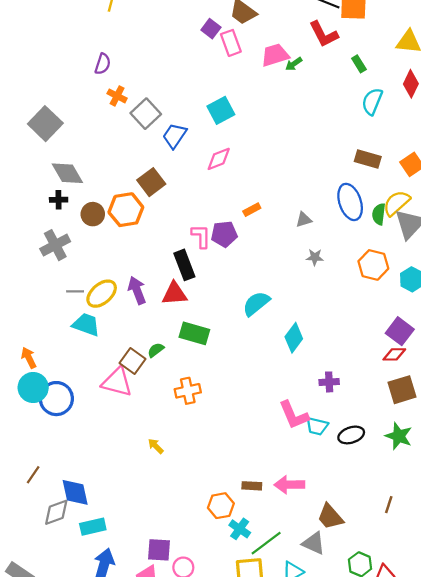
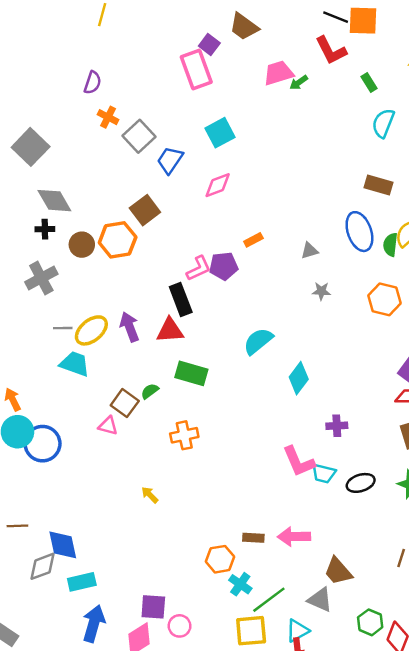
pink rectangle: (231, 43) -> (196, 69), moved, size x1.4
pink L-shape: (201, 236) -> (199, 268), turned 65
pink triangle: (117, 382) -> (108, 426), size x0.6
brown line: (33, 475) -> (17, 526), turned 54

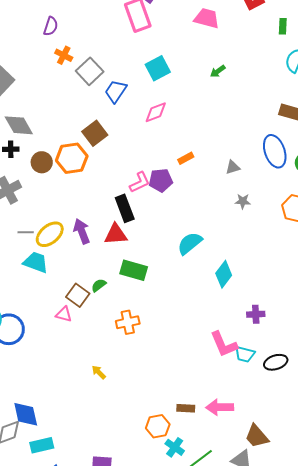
pink trapezoid: (278, 73) -> (207, 18), turned 32
green arrow: (299, 83) -> (218, 71), moved
green rectangle: (369, 83) -> (283, 26), turned 35

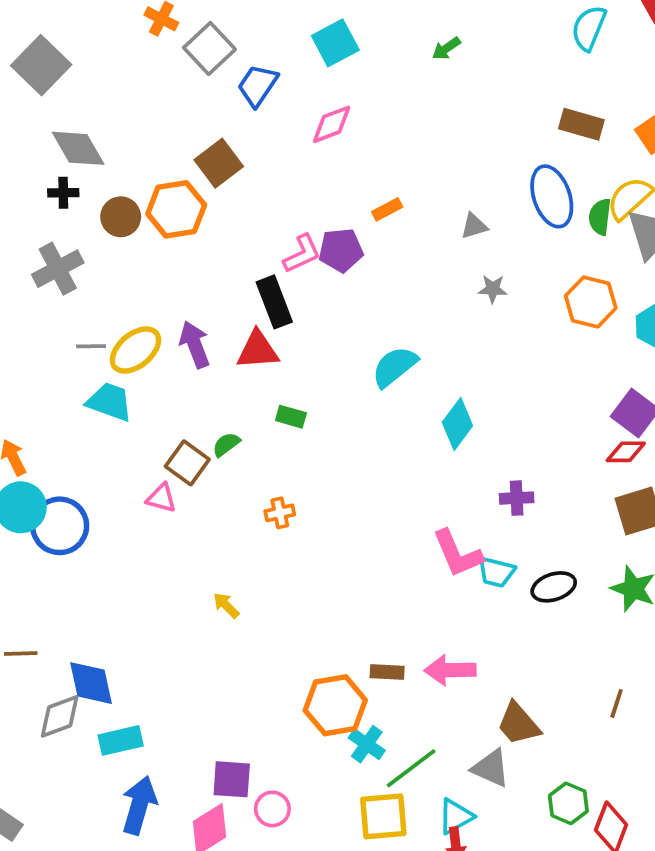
green rectangle: (134, 270) -> (291, 417), size x0.6
orange cross: (128, 322) -> (280, 513), size x0.7
orange hexagon: (158, 426) -> (335, 705), size x1.4

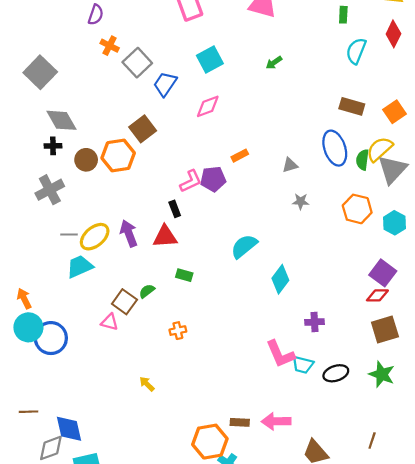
black rectangle: (274, 302) -> (175, 209), size x0.6
cyan trapezoid: (110, 402) -> (80, 267), turned -44

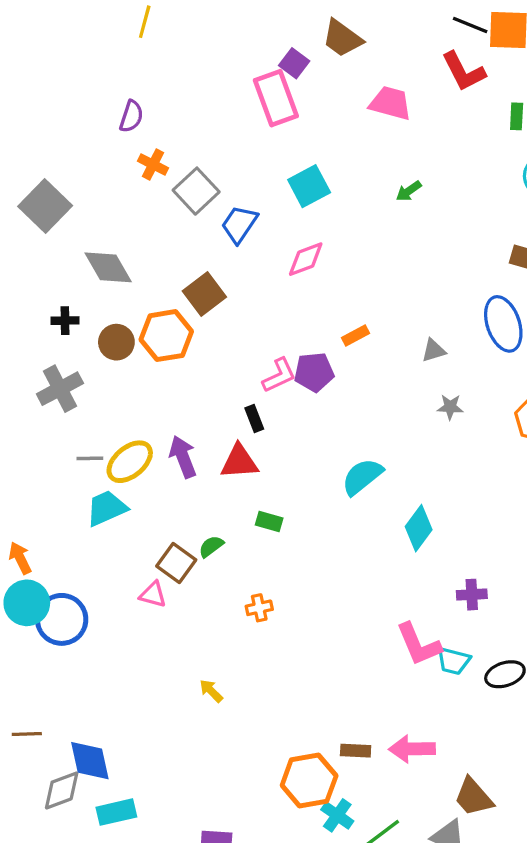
gray diamond: (62, 120) -> (108, 267), moved

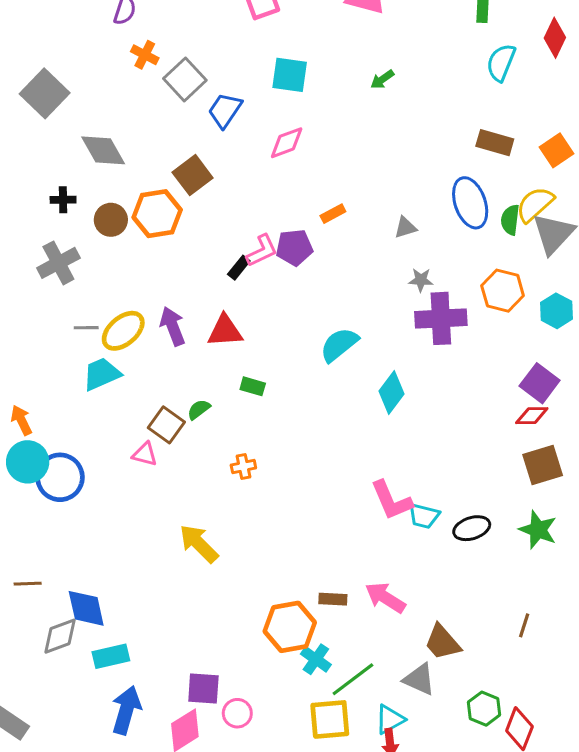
cyan square: (309, 186) -> (290, 75), turned 36
black rectangle: (254, 419) -> (239, 268), moved, turned 60
purple cross: (472, 595) -> (441, 318), moved, size x1.8
yellow arrow: (211, 691) -> (199, 544), size x1.8
pink arrow: (412, 749) -> (385, 598), turned 33

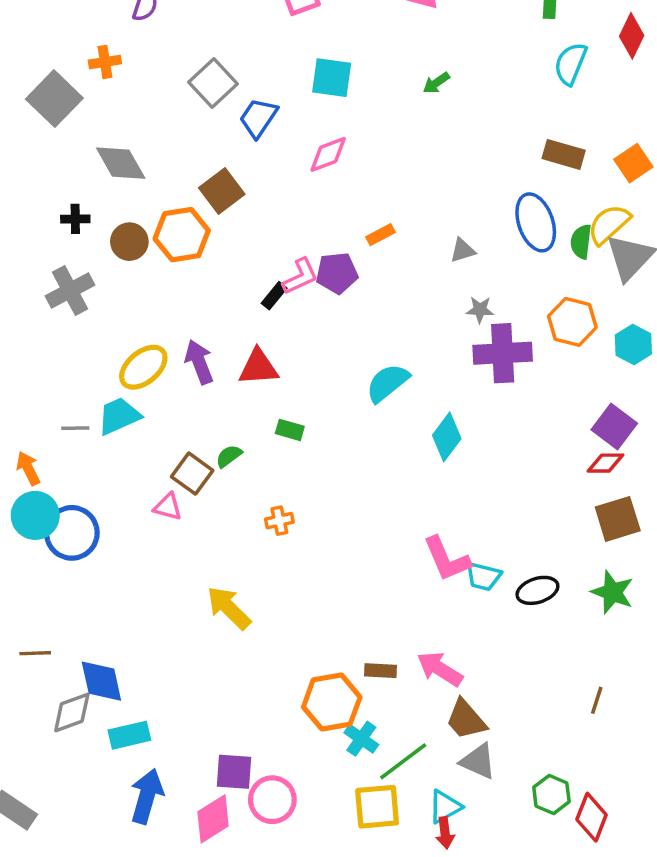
orange cross: (145, 55) -> (105, 62), moved, turned -36
gray line: (86, 328) -> (75, 428), moved
brown trapezoid: (442, 642) -> (466, 719), moved
pink circle: (237, 713) -> (272, 800), size x1.4

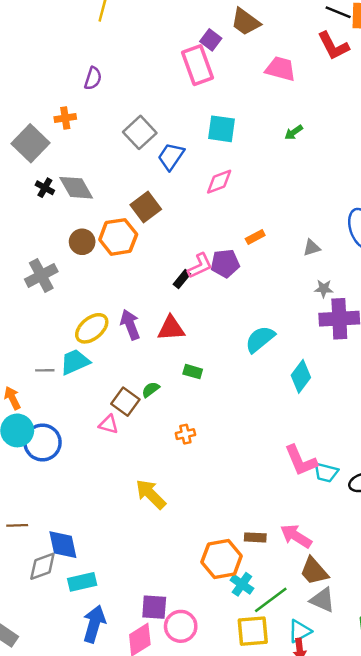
black cross: (75, 219) -> (45, 188), moved, turned 30

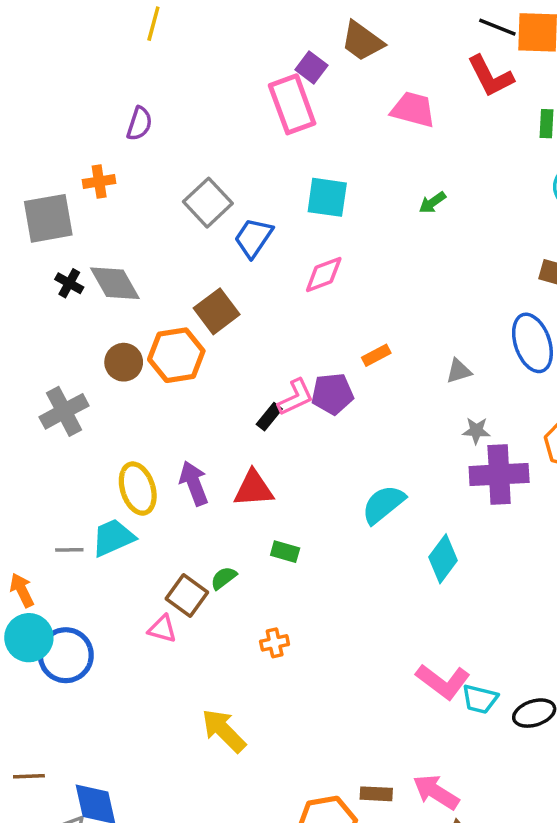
gray square: (30, 143) -> (48, 218), turned 36
yellow ellipse: (92, 328) -> (138, 489), turned -68
pink L-shape: (301, 460) -> (443, 682), turned -30

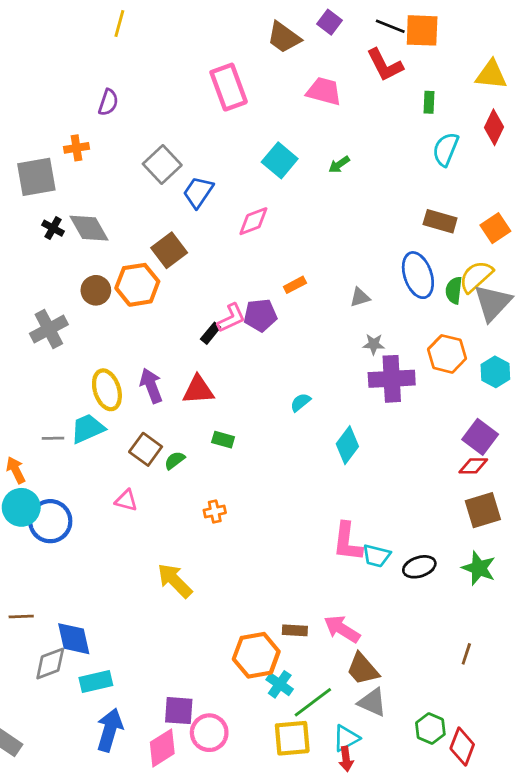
purple square: (311, 67) -> (329, 22), moved
cyan square: (327, 197) -> (280, 160), moved, turned 32
cyan semicircle: (383, 504) -> (300, 402), size x0.6
brown square: (187, 596) -> (146, 449), moved
pink L-shape: (443, 682) -> (347, 542), turned 60

